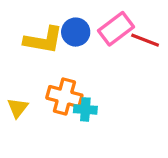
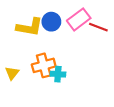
orange cross: (64, 97) -> (44, 65), turned -30

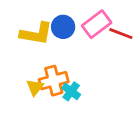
yellow triangle: (12, 73) -> (35, 87), moved
cyan cross: (58, 74) -> (71, 91), turned 32

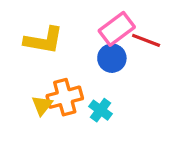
blue circle: (63, 27) -> (112, 58), moved
cyan cross: (71, 91) -> (101, 110), moved

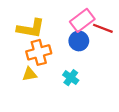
orange cross: (65, 97) -> (39, 52), moved
yellow triangle: (42, 105) -> (30, 74), turned 42

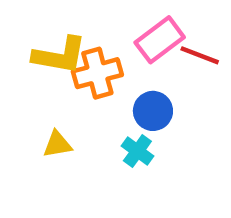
blue circle: (79, 41) -> (153, 111), moved
orange cross: (39, 52) -> (97, 73), moved

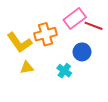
yellow L-shape: (60, 55) -> (19, 43), moved, turned 45
blue circle: (153, 111) -> (82, 52), moved

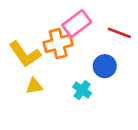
pink rectangle: (75, 19) -> (77, 24), moved

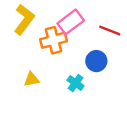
yellow L-shape: (25, 54) -> (24, 19), moved, turned -108

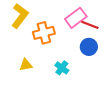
pink rectangle: (71, 22) -> (76, 18), moved
blue circle: (96, 61) -> (89, 47), moved

